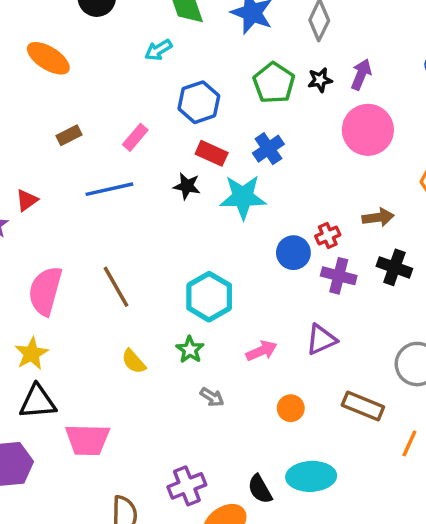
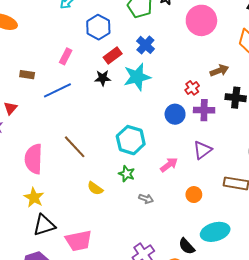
brown rectangle: (69, 135) -> (27, 75), moved, turned 48
red rectangle: (212, 153) -> (113, 55), turned -48
blue circle: (293, 253) -> (175, 114), moved

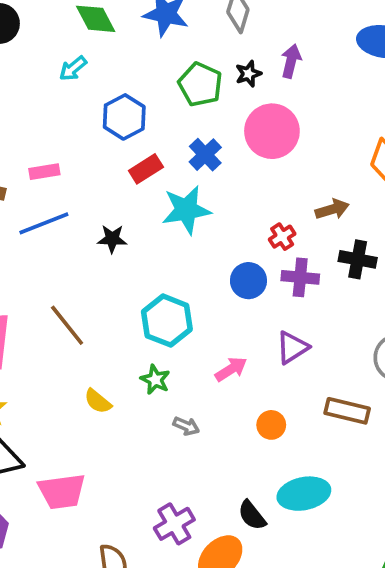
pink circle: (201, 20) -> (272, 131), moved
pink rectangle: (66, 56) -> (44, 172), moved, turned 49
black star: (103, 78) -> (112, 239), moved

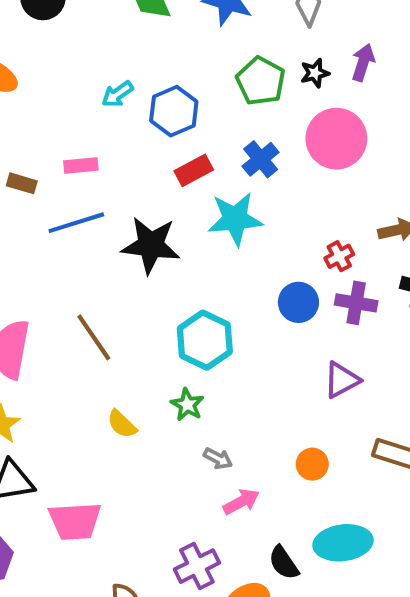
cyan arrow: (73, 68) -> (118, 94), moved
black star: (112, 239) -> (151, 245), size x1.8
pink arrow: (231, 369) -> (241, 502), moved

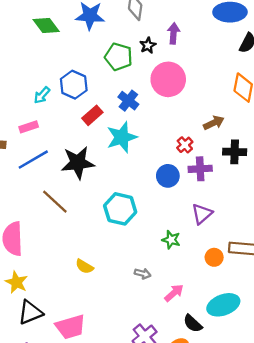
cyan arrow: (118, 94) -> (42, 95), moved
brown line: (94, 337) -> (55, 202), moved
green star: (187, 405) -> (171, 240), moved
orange circle: (312, 464) -> (214, 257), moved
pink arrow: (241, 502) -> (174, 293), moved

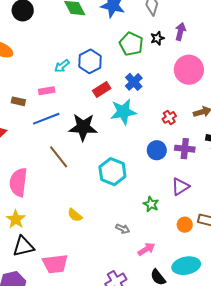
pink circle: (168, 79) -> (189, 70), moved
red cross: (185, 145) -> (169, 117), moved

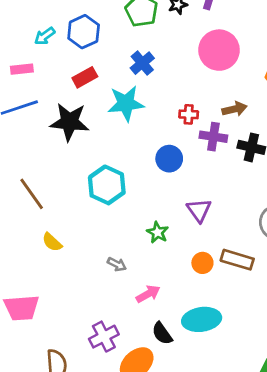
red rectangle: (102, 89) -> (85, 77), moved
red cross: (169, 117) -> (189, 114), turned 32
purple cross: (185, 149) -> (213, 137), moved
brown line: (59, 157) -> (32, 194), moved
purple triangle: (180, 187) -> (199, 210), turned -36

